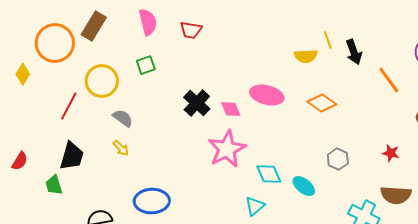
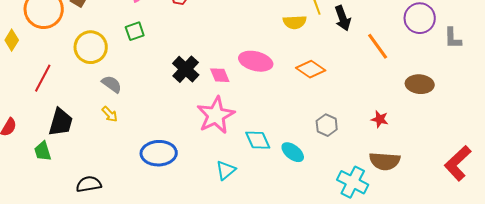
red line: (69, 106) -> (43, 78), moved
blue ellipse: (152, 201) -> (159, 153), moved
cyan triangle: (255, 206) -> (226, 170), moved

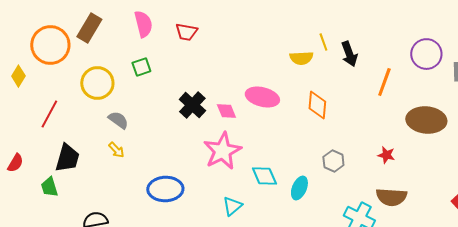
orange line: (378, 46) -> (384, 82), turned 56
orange diamond: (311, 69) -> (317, 105), turned 60
brown ellipse: (420, 84) -> (426, 120), size x1.4
cyan ellipse: (293, 152) -> (299, 188), turned 75

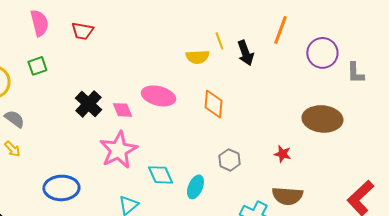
orange line: (384, 82) -> (280, 30), moved

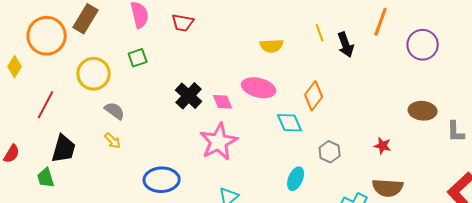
yellow semicircle: (197, 57) -> (272, 46), moved
gray L-shape: (355, 73) -> (456, 132), moved
orange diamond: (213, 104) -> (314, 96), turned 32
brown ellipse: (322, 119) -> (423, 111), size x0.7
cyan diamond: (160, 175) -> (290, 123), moved

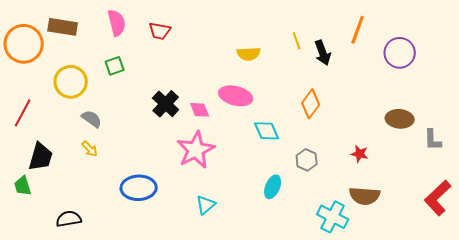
brown rectangle: (86, 19) -> (63, 27), turned 68
orange diamond: (314, 96) -> (311, 104), moved

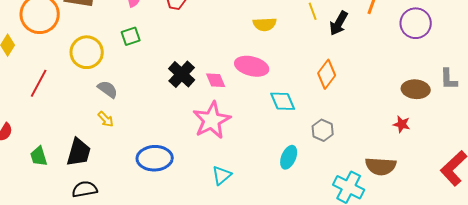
black arrow: (323, 53) -> (339, 23), turned 50
gray L-shape: (433, 140) -> (449, 79), moved
red star: (360, 154) -> (402, 124), moved
black trapezoid: (41, 157) -> (79, 152), moved

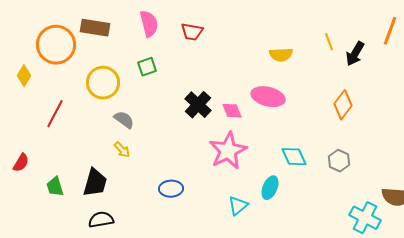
cyan diamond: (283, 101) -> (294, 157), moved
cyan ellipse: (289, 157) -> (270, 188), moved
blue ellipse: (155, 158) -> (171, 189), size x0.7

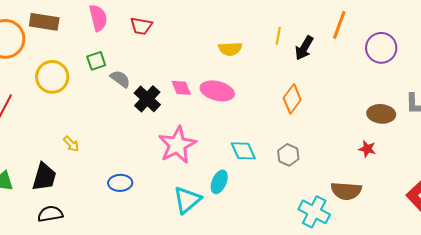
yellow line: (329, 42) -> (278, 36), turned 30
pink diamond: (232, 111) -> (181, 88), moved
gray semicircle: (124, 120) -> (120, 79), moved
cyan triangle: (238, 206) -> (187, 200), size x1.4

